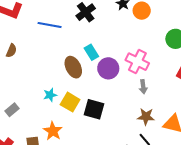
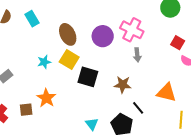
cyan rectangle: (91, 52) -> (32, 19), moved
yellow square: (70, 102) -> (69, 59), moved
brown star: (146, 117) -> (123, 85), moved

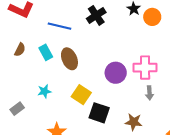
pink cross: (132, 30) -> (145, 68), turned -30
brown ellipse: (68, 34) -> (69, 59), moved
cyan star: (44, 62) -> (44, 91), moved

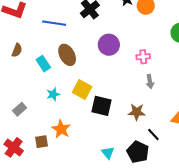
cyan rectangle: (46, 52) -> (43, 64), moved
pink cross: (145, 68) -> (143, 57), size x0.6
purple circle: (116, 73) -> (109, 45), moved
cyan star: (44, 91) -> (53, 94), moved

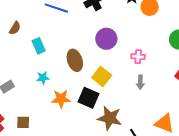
brown ellipse: (67, 55) -> (75, 60), moved
yellow square: (82, 89) -> (102, 76), moved
brown star: (137, 112) -> (110, 118), moved, size x1.4
orange star: (61, 129) -> (61, 99), moved, turned 30

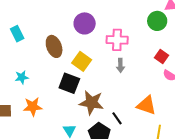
pink cross: (138, 57) -> (117, 40), size x1.5
cyan star: (43, 78) -> (22, 77), moved
orange star: (61, 99) -> (33, 107), moved

